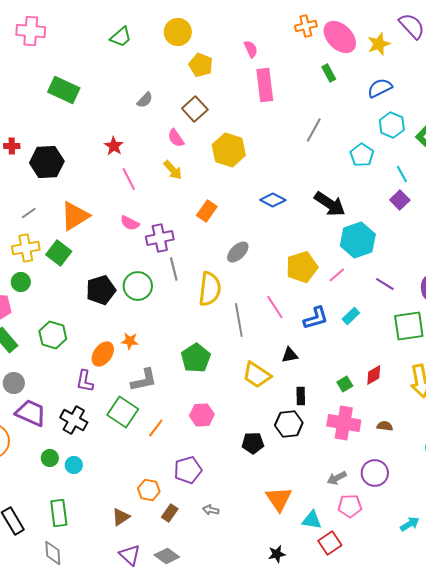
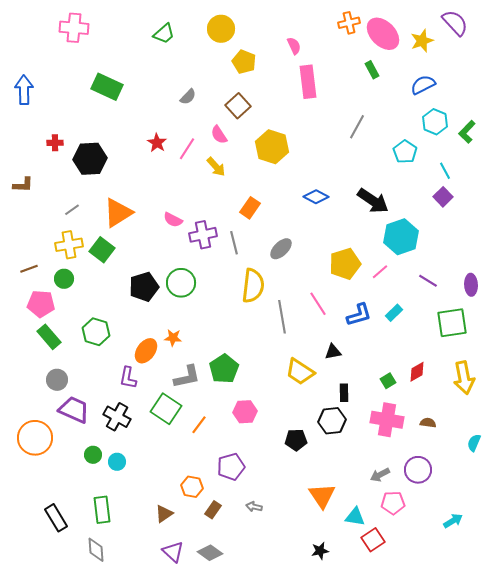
pink line: (129, 179) -> (187, 149), moved, turned 60
gray line: (174, 269) -> (234, 243), moved
green pentagon: (196, 358) -> (224, 369), moved

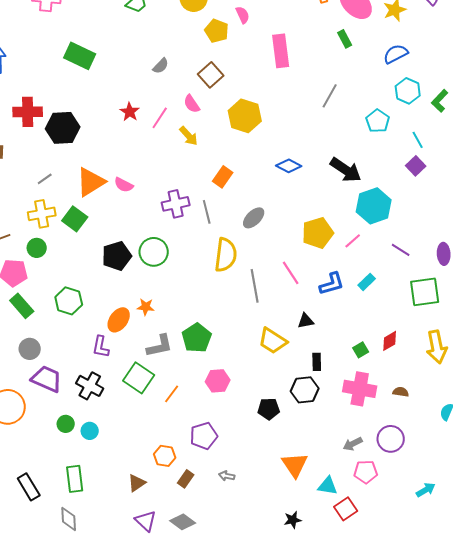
pink semicircle: (294, 46) -> (243, 15), moved
red cross: (55, 143) -> (28, 112), size x1.8
pink semicircle: (173, 220) -> (124, 185), moved

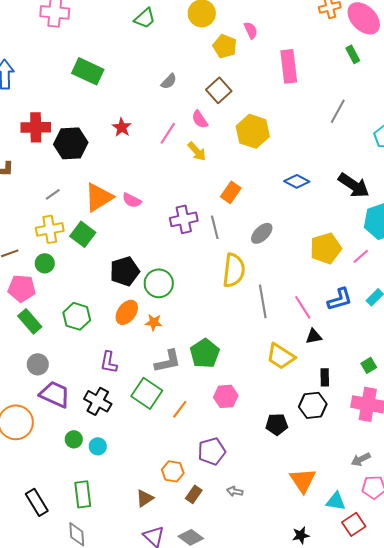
red star: (130, 112) -> (122, 127), moved
green circle: (154, 252) -> (159, 283), moved
pink line: (291, 273) -> (303, 307), moved
orange ellipse: (119, 320) -> (127, 312), moved

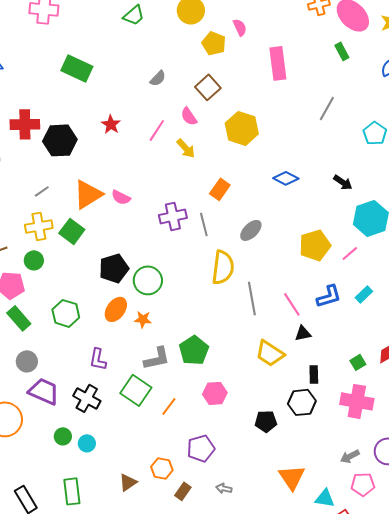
black arrow: (354, 185) -> (343, 182), size x0.6
brown triangle: (145, 498) -> (128, 482), moved

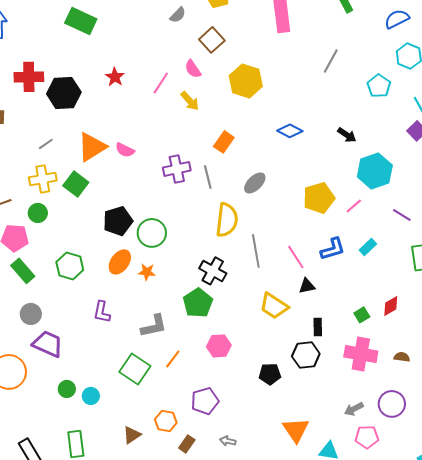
gray semicircle: (158, 78) -> (178, 15), moved
gray L-shape: (157, 358) -> (154, 326), moved
green square: (136, 390) -> (135, 369), moved
black cross: (87, 398) -> (213, 271), moved

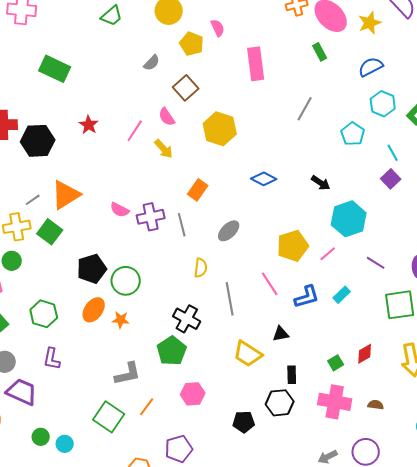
gray line: (46, 144) -> (33, 200), moved
pink semicircle: (125, 150) -> (120, 210), moved
yellow semicircle: (227, 220) -> (201, 268), size x0.6
pink line: (296, 257) -> (270, 284), moved
purple L-shape: (102, 312) -> (52, 359), moved

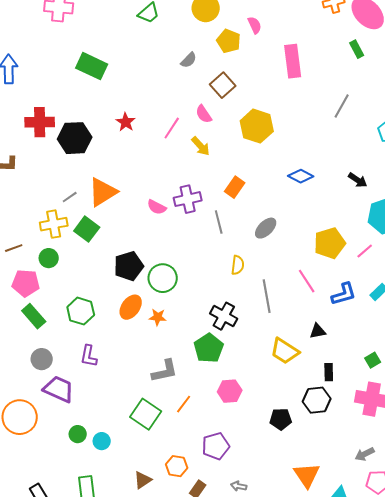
purple cross: (151, 217) -> (188, 199), moved

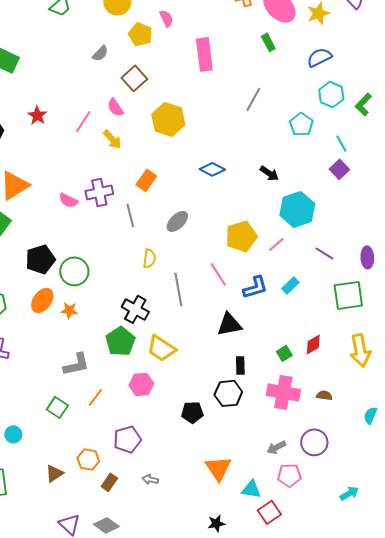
black triangle: (318, 331) -> (229, 324), size x1.5
yellow trapezoid: (285, 351) -> (161, 348), moved
green square: (146, 414) -> (57, 407), size x0.7

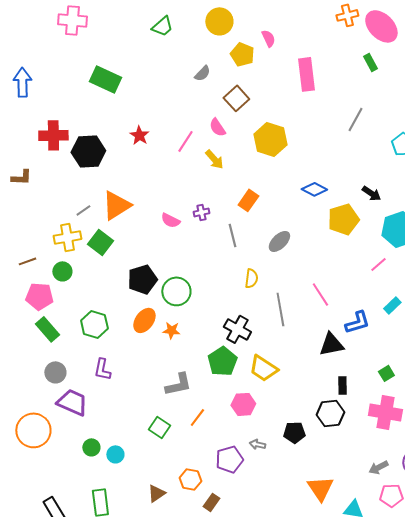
purple cross: (99, 192) -> (201, 212), size x0.6
yellow pentagon: (241, 236) -> (343, 219), moved
blue L-shape: (255, 287) -> (357, 322), moved
gray arrow: (150, 479) -> (257, 444), moved

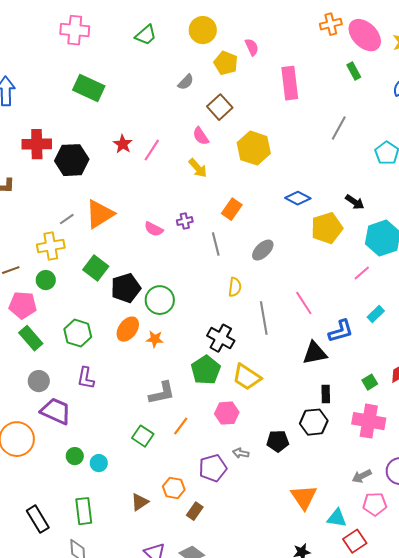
pink cross: (72, 20) -> (75, 30), moved
pink line: (185, 141) -> (152, 150), moved
green square: (100, 242) -> (96, 268), moved

